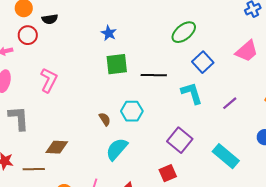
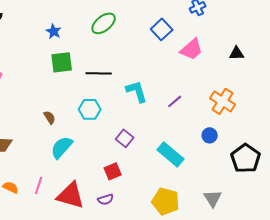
green ellipse: (184, 32) -> (104, 23), moved
blue square: (203, 62) -> (162, 29), moved
cyan hexagon: (132, 111) -> (90, 109), moved
purple square: (180, 140) -> (125, 138), size x0.7

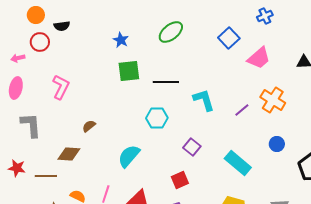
orange cross: (223, 101) -> (273, 100), moved
brown semicircle: (50, 117) -> (89, 126), moved, turned -96

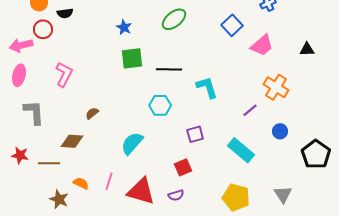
pink arrow: (18, 58) -> (21, 45), size x1.6
purple line: (242, 110) -> (250, 110), moved
purple square: (192, 147) -> (195, 134), turned 36

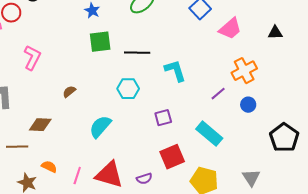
orange cross: (276, 87) -> (244, 71), turned 30
brown semicircle: (92, 113) -> (69, 92), moved
blue circle: (280, 131) -> (248, 105), moved
red square: (183, 167) -> (172, 157), moved, size x1.4
pink line: (109, 181) -> (77, 176), moved

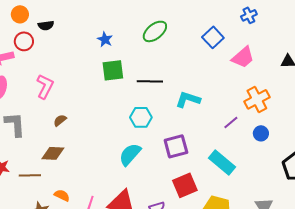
cyan L-shape: (175, 71) -> (188, 99), turned -55
brown semicircle: (69, 92) -> (60, 120), moved
purple square: (163, 118) -> (176, 146), size x1.4
cyan semicircle: (100, 127) -> (130, 154), moved

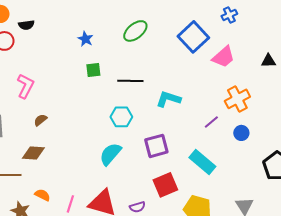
blue square: (213, 37) -> (193, 37), size x1.4
green square: (113, 70) -> (93, 70), size x0.7

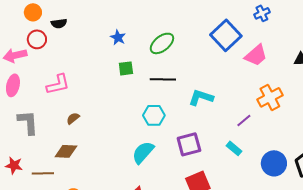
green ellipse: (135, 31) -> (162, 43), moved
pink L-shape: (25, 86) -> (58, 84), turned 50
blue circle: (241, 133) -> (274, 163), moved, size x1.6
cyan rectangle: (202, 162) -> (234, 148), moved, size x0.6

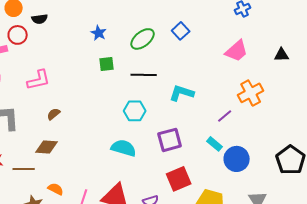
blue square: (226, 35) -> (181, 31), moved, size x0.6
cyan semicircle: (143, 152) -> (124, 148), turned 65
blue circle: (274, 163) -> (237, 159), moved

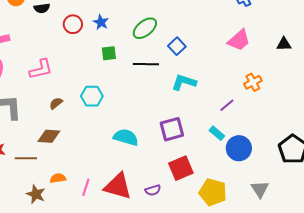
blue square: (181, 31) -> (177, 46), moved
red circle: (18, 35) -> (73, 24), moved
orange cross: (251, 93) -> (253, 82), size x0.7
cyan hexagon: (135, 111) -> (92, 96), moved
orange semicircle: (56, 189) -> (58, 178), turned -35

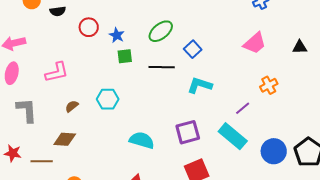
blue star: (101, 22) -> (117, 35), moved
cyan rectangle: (217, 133) -> (233, 136), size x1.8
blue circle: (239, 148) -> (274, 151), moved

